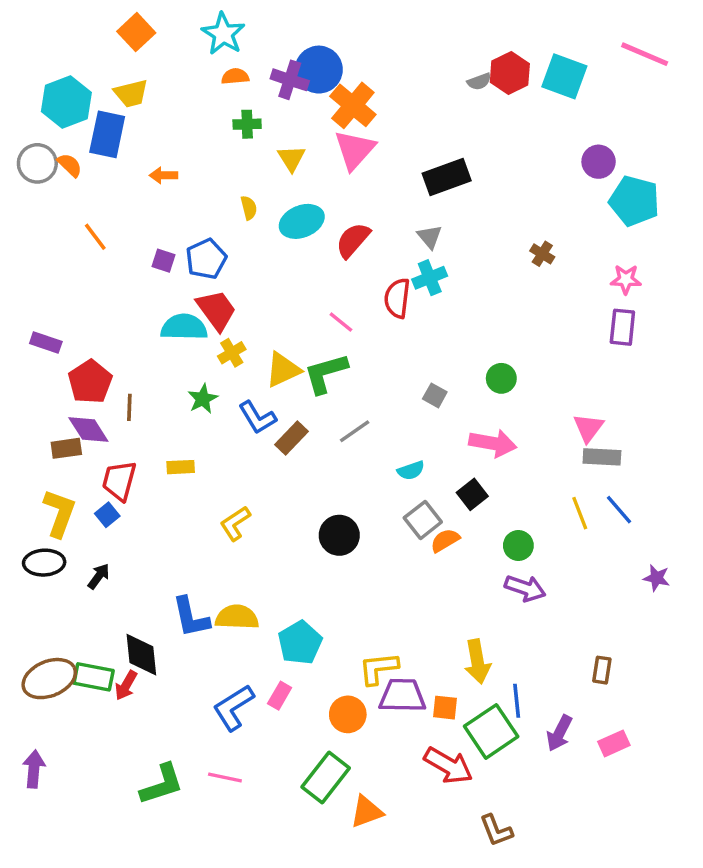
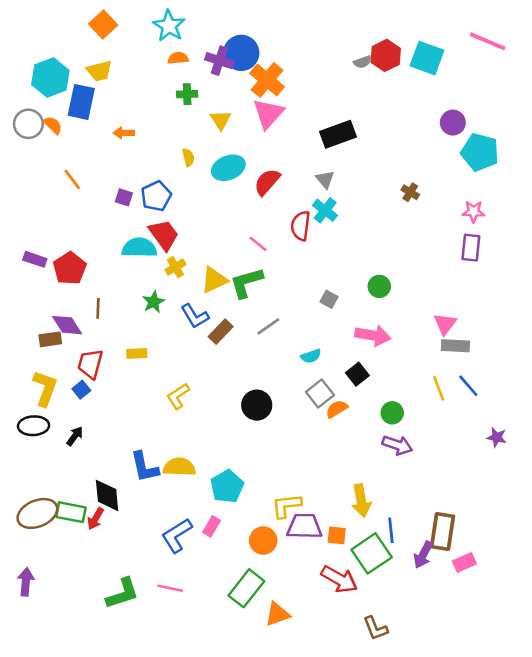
cyan cross: (430, 278) -> (325, 210), turned -30
red pentagon: (90, 382) -> (70, 268), moved
brown rectangle: (602, 670) -> (442, 532), moved, size x1.8

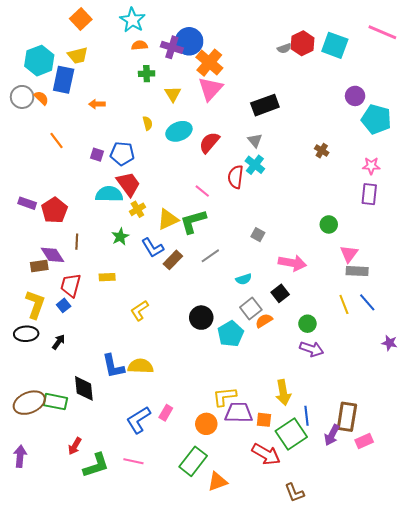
blue pentagon: (156, 196) -> (122, 154), turned 30
green circle: (379, 286) -> (329, 224), moved
cyan pentagon: (227, 486) -> (231, 334), moved
red arrow: (95, 519) -> (75, 446), moved

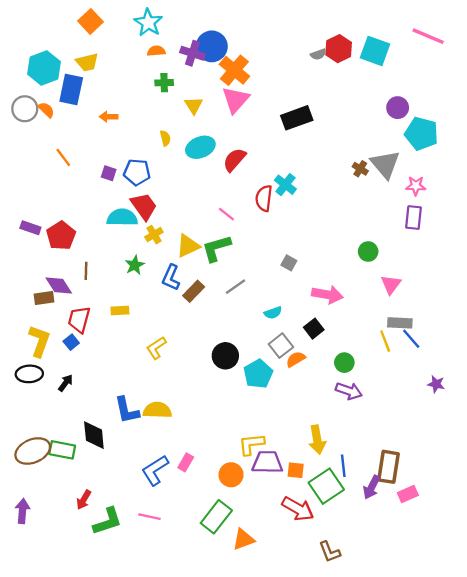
gray triangle: (255, 140) -> (385, 164), moved, size x1.8
blue L-shape: (153, 248) -> (171, 278), turned 55
gray rectangle: (357, 271) -> (400, 323), moved

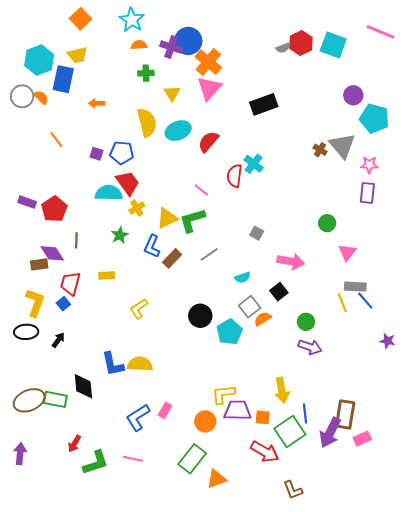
yellow semicircle: (165, 138) -> (147, 122), size x2.0
purple arrow: (372, 487) -> (330, 433), size x1.4

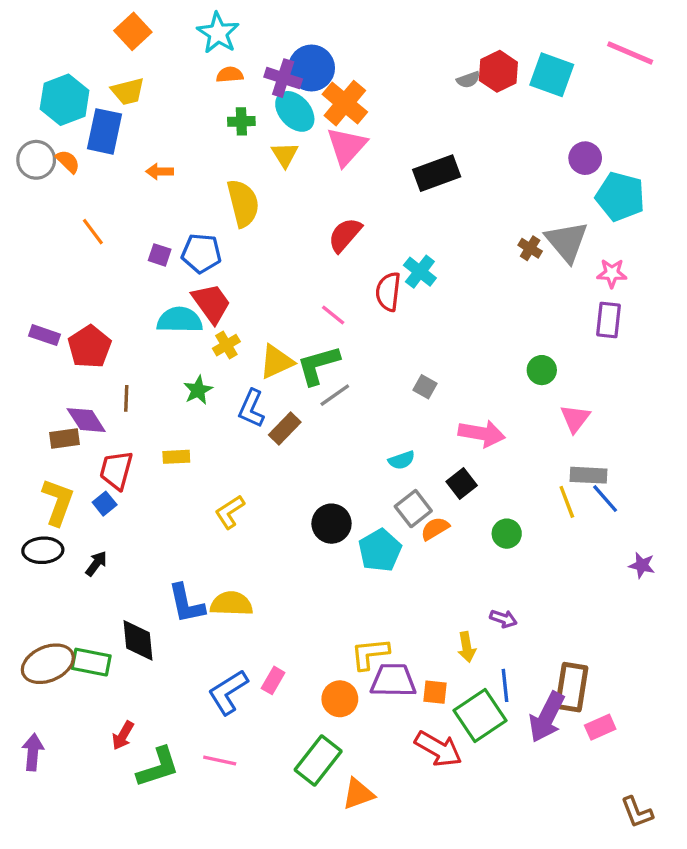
cyan ellipse: (178, 131) -> (295, 111), moved, turned 70
gray line: (209, 254) -> (335, 395), moved
purple arrow: (310, 347) -> (503, 619), moved, size x0.7
yellow arrow: (282, 390) -> (467, 647), size x0.7
brown L-shape: (293, 490) -> (637, 812), moved

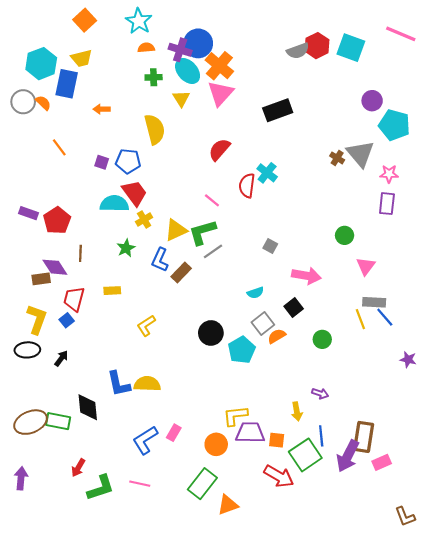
gray semicircle: (468, 80) -> (298, 51), size x1.5

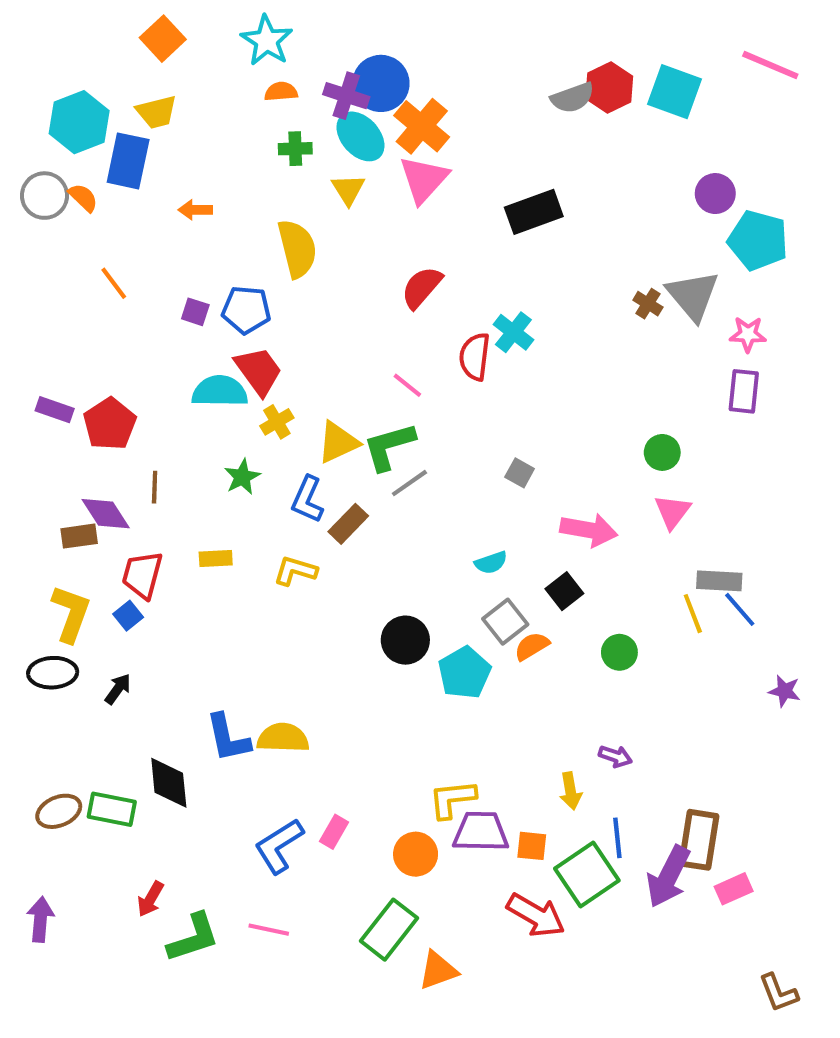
pink triangle: (366, 266) -> (672, 512), moved
yellow L-shape: (146, 326) -> (295, 571), moved, turned 50
brown ellipse: (31, 422) -> (59, 811), size x0.7

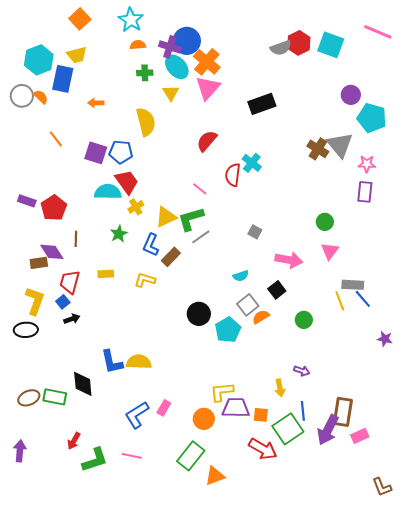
brown cross: (648, 304) -> (318, 149), size x1.5
purple square: (195, 312) -> (96, 153), size x1.6
black arrow: (118, 689) -> (72, 319), moved, turned 35

